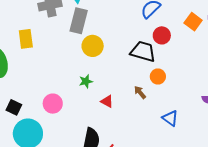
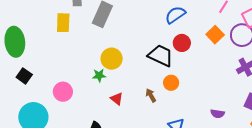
yellow rectangle: (26, 39) -> (63, 23), moved
yellow circle: (93, 46) -> (112, 59), moved
black square: (14, 107) -> (24, 76), moved

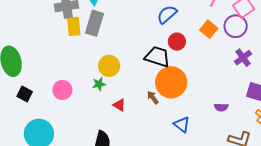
yellow rectangle: (63, 23) -> (74, 26), moved
orange circle: (171, 83) -> (171, 82), size x2.0
pink circle: (63, 92) -> (62, 90), moved

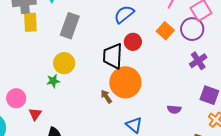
gray rectangle: (94, 23) -> (70, 26), moved
black trapezoid: (157, 57) -> (113, 56), turned -108
pink circle: (62, 90) -> (16, 98), moved
red triangle: (119, 105) -> (35, 114), moved, turned 32

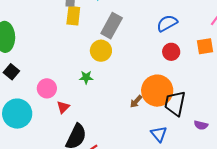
orange square: (165, 31) -> (205, 46), turned 30
black trapezoid: (113, 56) -> (175, 103), moved
yellow circle: (64, 63) -> (101, 51), moved
brown arrow: (106, 97) -> (136, 101), turned -112

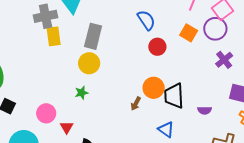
blue semicircle: (167, 23) -> (146, 20), turned 100
orange square: (205, 46) -> (189, 33), turned -36
orange circle: (157, 91) -> (154, 88), size x0.7

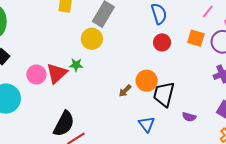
orange square: (189, 33) -> (196, 38), turned -30
red triangle: (67, 127) -> (57, 73), moved, size x1.6

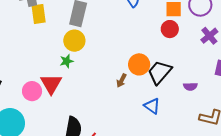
red circle: (162, 42) -> (170, 29), moved
green star: (76, 65) -> (67, 61), moved
black trapezoid: (164, 94) -> (160, 72), turned 44

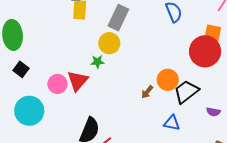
red circle: (170, 29) -> (205, 51), size x1.8
blue triangle: (152, 106) -> (172, 123), turned -36

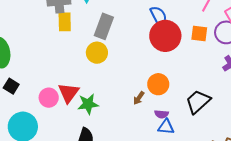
red circle: (205, 51) -> (165, 36), moved
green star: (97, 62) -> (88, 104), moved, size x1.5
black trapezoid: (186, 92) -> (198, 102), moved
purple semicircle: (213, 112) -> (161, 114), moved

